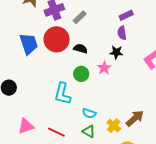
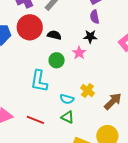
yellow cross: (114, 126) -> (87, 91), moved

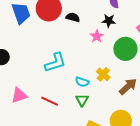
green circle: (57, 60) -> (125, 49), moved, size x1.5
cyan L-shape: (39, 81) -> (55, 63), turned -120
green triangle: (68, 117) -> (82, 100), turned 32

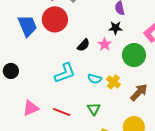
black semicircle: (73, 17) -> (83, 45), moved, turned 120
cyan semicircle: (82, 82) -> (95, 79), moved

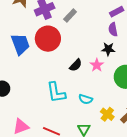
cyan L-shape: (65, 73) -> (56, 93), turned 100
yellow cross: (113, 82) -> (107, 114), moved

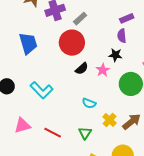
red circle: (48, 39) -> (72, 43), moved
cyan L-shape: (56, 93) -> (42, 90), moved, turned -40

